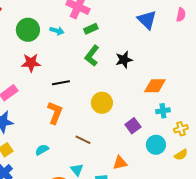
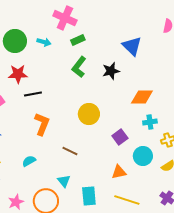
blue triangle: (147, 20) -> (132, 46), moved
black line: (61, 83) -> (33, 94), moved
orange triangle: (120, 163) -> (119, 172), moved

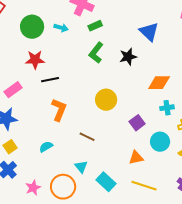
cyan rectangle: (89, 196) -> (106, 182), turned -42

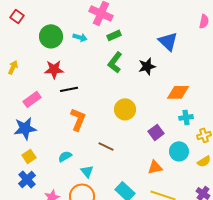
cyan triangle: (81, 167) -> (87, 171), moved

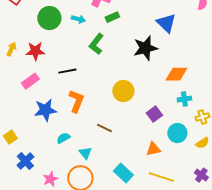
green L-shape: (115, 62) -> (96, 44), moved
black star: (147, 66) -> (145, 48), size x1.4
red star: (54, 69) -> (35, 51), moved
blue star: (25, 128) -> (45, 110), moved
yellow square: (29, 156) -> (10, 137), moved

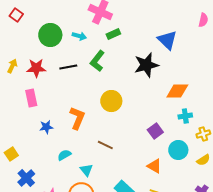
black line: (67, 71) -> (68, 67), moved
pink rectangle: (30, 81) -> (31, 98), turned -66
yellow circle: (123, 91) -> (111, 101), moved
blue star: (45, 110) -> (46, 127), size x0.6
orange triangle: (153, 149) -> (154, 166), turned 42

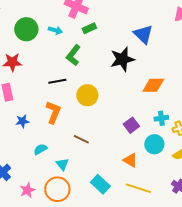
black line: (68, 67) -> (57, 81), moved
cyan cross: (185, 116) -> (161, 118), moved

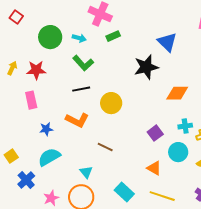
green L-shape: (73, 55) -> (83, 63), moved, turned -80
orange L-shape: (53, 112) -> (77, 120), turned 95
cyan semicircle: (40, 149) -> (49, 157), moved, size x1.6

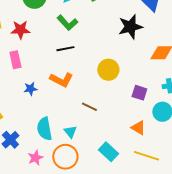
yellow circle: (111, 103) -> (108, 70), moved
purple square: (155, 133) -> (139, 93), turned -35
cyan semicircle: (49, 157) -> (44, 129), moved, turned -70

